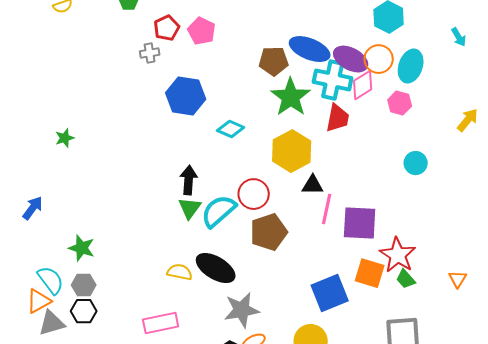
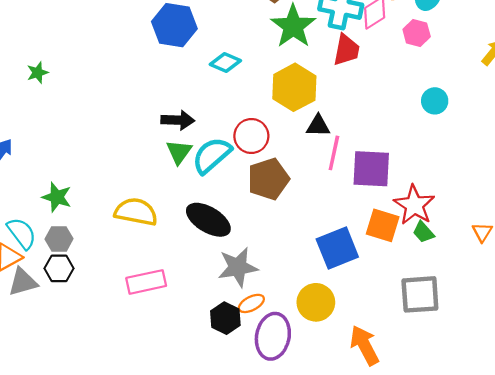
black arrow: (189, 180) -> (178, 120), turned 88
yellow semicircle: (180, 272) -> (136, 212), moved, size x1.5

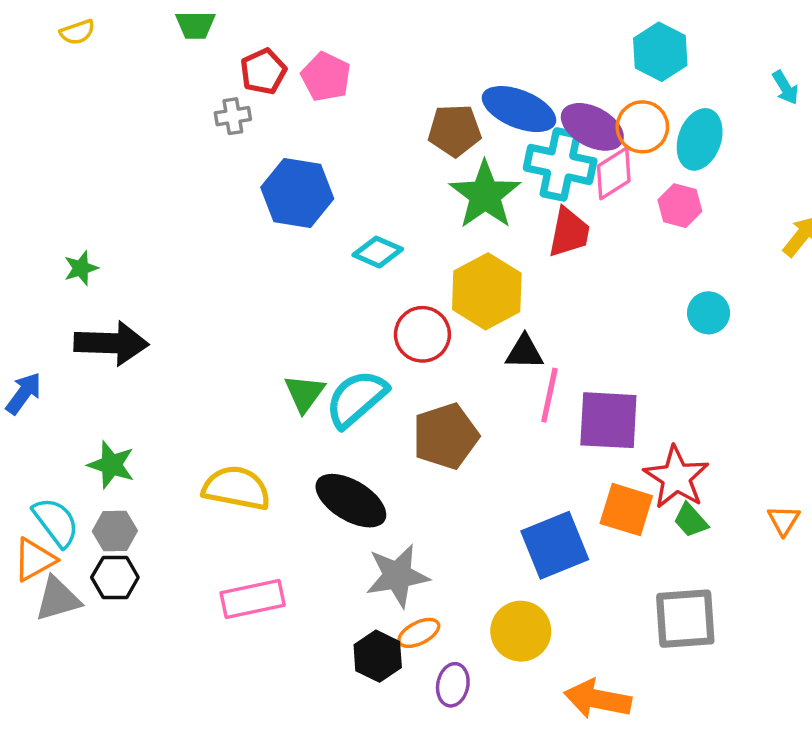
black arrow: (178, 120) -> (111, 343), moved, size x1.4
red circle: (251, 136) -> (422, 334), moved
purple ellipse: (273, 336) -> (453, 685), size x0.6
orange arrow: (365, 345) -> (598, 699), turned -51

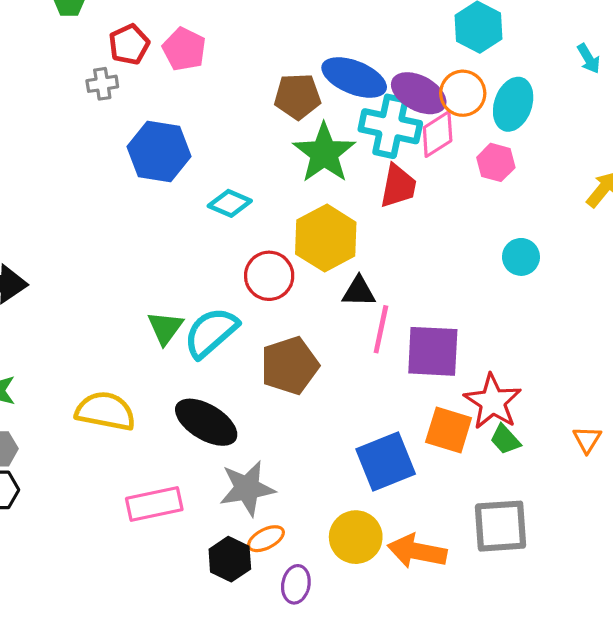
pink rectangle: (253, 599) -> (154, 504), moved
orange arrow: (598, 699) -> (417, 551), moved

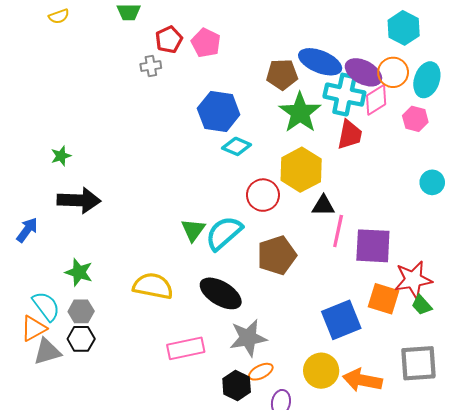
blue hexagon: (159, 151) -> (219, 111), moved
red star: (493, 402) -> (413, 280), turned 30

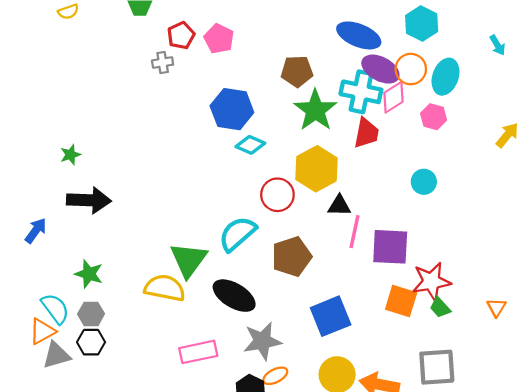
blue ellipse: (320, 62) -> (359, 35), moved
cyan circle: (432, 182) -> (424, 182), moved
green triangle: (193, 230) -> (189, 260), moved, size x1.5
blue square: (341, 320) -> (331, 316), moved

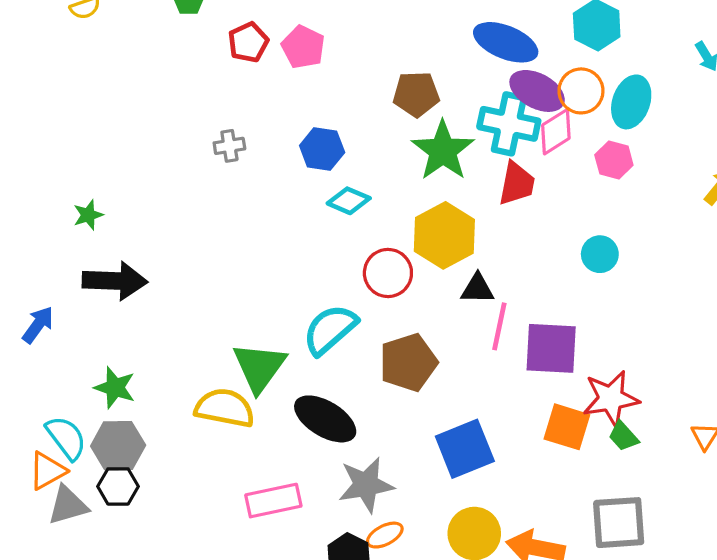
gray cross: (163, 63) -> (229, 146), moved
blue hexagon: (232, 109) -> (322, 149), size x0.7
gray hexagon: (91, 314) -> (118, 446), size x1.4

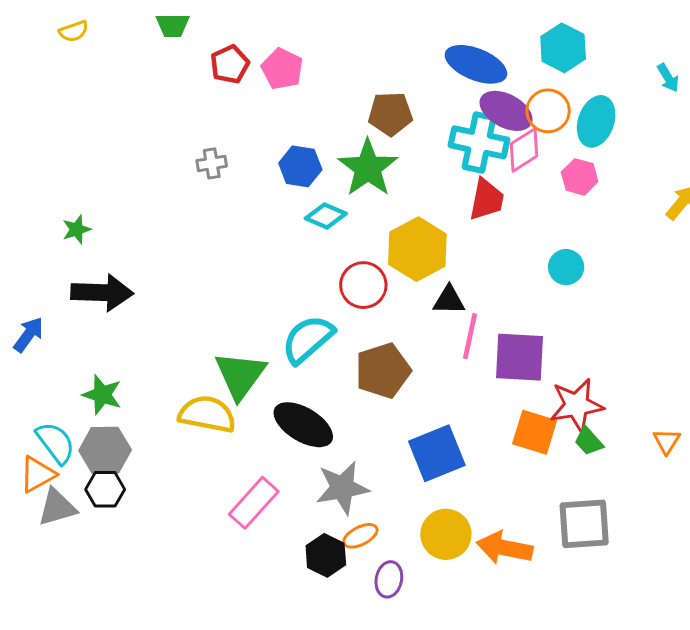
green star: (443, 151) -> (368, 168), moved
pink rectangle: (273, 501) -> (254, 503), turned -36

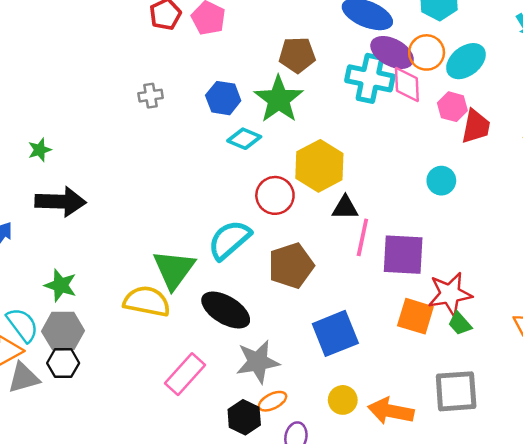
cyan ellipse: (596, 121) -> (466, 61), turned 33
pink diamond: (524, 150) -> (407, 85), turned -60
red trapezoid: (486, 199) -> (476, 126), moved
yellow circle: (446, 534) -> (343, 400), size x0.7

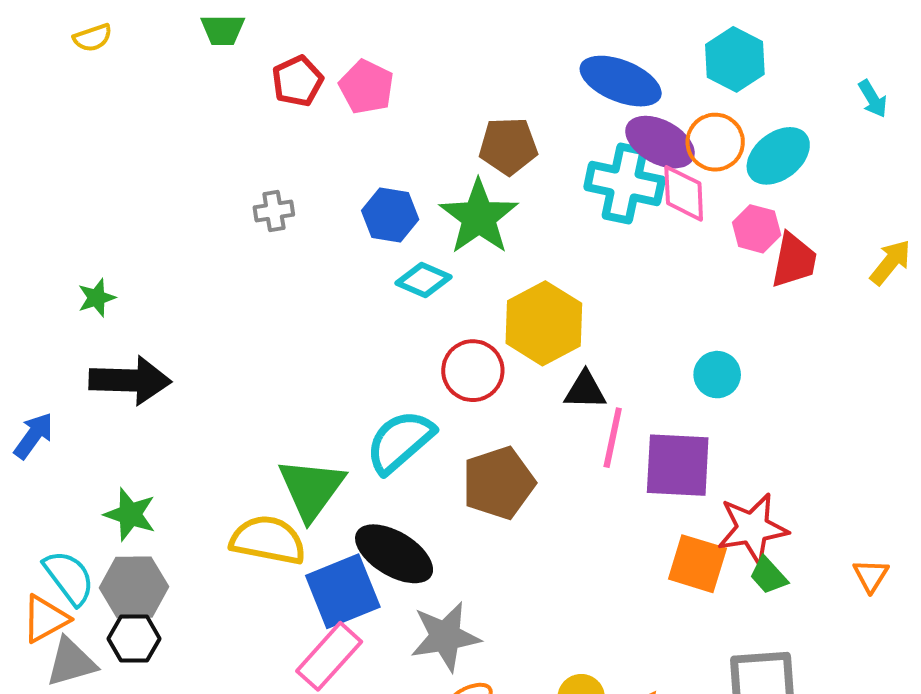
cyan circle: (441, 181) -> (717, 375), moved
blue square: (335, 333) -> (343, 591), moved

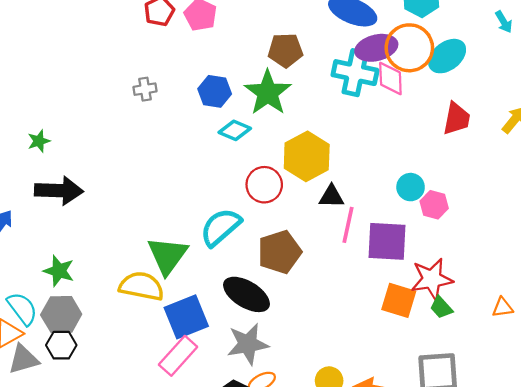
purple ellipse: (660, 142) -> (376, 48), turned -42
orange circle: (715, 142) -> (409, 48), size x1.4
pink hexagon: (757, 229) -> (434, 205), moved
black ellipse: (394, 554) -> (246, 294), moved
orange triangle: (871, 576) -> (503, 307), turned 50

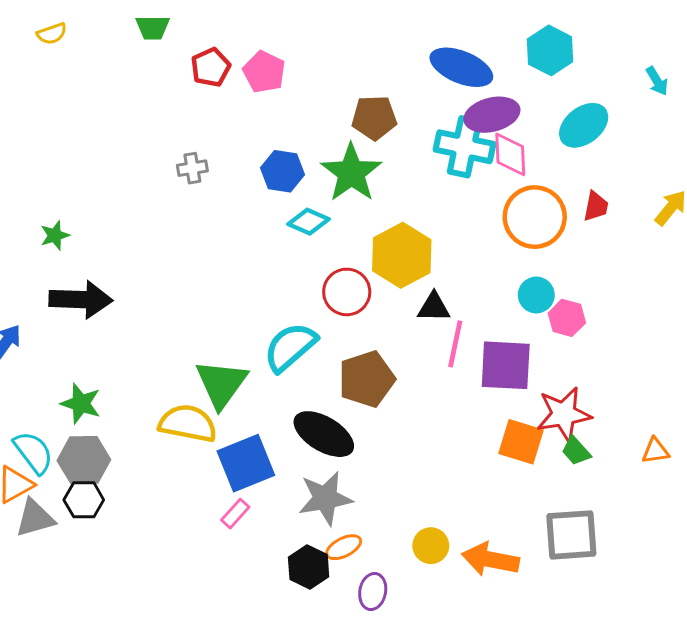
orange circle: (409, 48) -> (535, 217), moved
red trapezoid: (457, 119) -> (596, 206), size x0.7
pink rectangle: (178, 356) -> (235, 514), size x0.6

